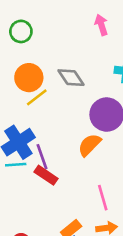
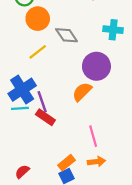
orange circle: (29, 78) -> (38, 19), moved

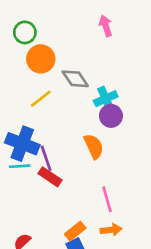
cyan cross: (113, 30) -> (106, 99), moved, turned -30
purple circle: (96, 66) -> (111, 116), size x0.7
blue cross: (22, 90) -> (22, 144), turned -36
orange semicircle: (82, 92) -> (94, 146), turned 110

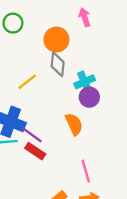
orange circle: (41, 59) -> (56, 40), moved
gray diamond: (75, 79) -> (58, 64), turned 40
purple line: (46, 158) -> (32, 135), turned -35

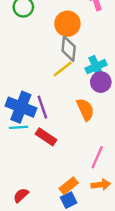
yellow line: (27, 82) -> (63, 69), moved
purple line: (32, 135) -> (42, 107), moved, turned 35
pink line: (86, 171) -> (97, 157), turned 40

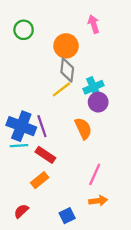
orange rectangle: (69, 186) -> (40, 180), moved

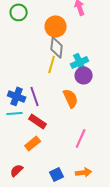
yellow line: (61, 89) -> (52, 64), turned -36
blue cross: (21, 126) -> (17, 96), size x0.7
orange arrow: (98, 201) -> (84, 172), moved

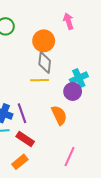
cyan cross: (80, 62) -> (79, 78), moved
yellow line: (52, 64) -> (40, 80), turned 72

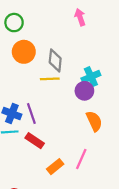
orange circle: (44, 41) -> (24, 52), moved
orange semicircle: (59, 115) -> (94, 121), moved
orange rectangle: (20, 162) -> (55, 167), moved

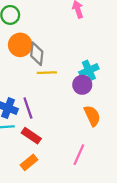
gray diamond: (55, 60) -> (37, 54), moved
orange rectangle: (55, 167) -> (29, 162), moved

